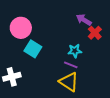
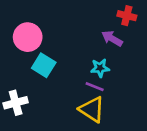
purple arrow: (84, 20) -> (112, 38), moved
red cross: (95, 33) -> (127, 16), moved, turned -32

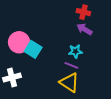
red cross: (127, 16) -> (83, 12), moved
pink circle: (28, 37) -> (19, 42), moved

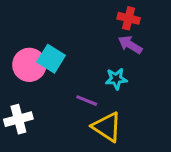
cyan square: (33, 49) -> (51, 59), moved
purple line: (71, 65) -> (87, 101), moved

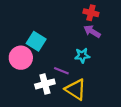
pink circle: (29, 65) -> (21, 58), moved
white cross: (18, 119) -> (45, 84), moved

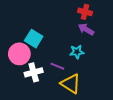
white cross: (45, 84) -> (34, 72), moved

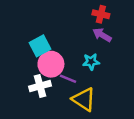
cyan square: (34, 39) -> (40, 46), turned 30
pink circle: (19, 54) -> (51, 64), moved

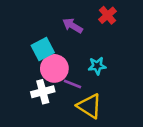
red cross: (101, 14) -> (107, 15), turned 35
purple arrow: (102, 35) -> (73, 26), moved

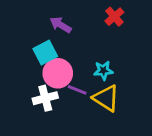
purple arrow: (73, 26) -> (60, 25), moved
yellow triangle: (89, 106) -> (106, 98), moved

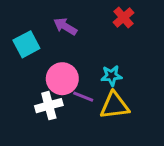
cyan square: (45, 53) -> (26, 44), moved
yellow triangle: (106, 98) -> (115, 106), turned -40

